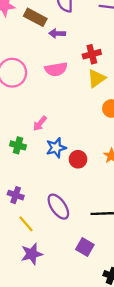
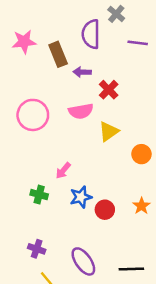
brown rectangle: (35, 17) -> (58, 54), turned 40
red cross: (92, 54) -> (109, 90), moved, turned -30
yellow triangle: (96, 78) -> (109, 131), moved

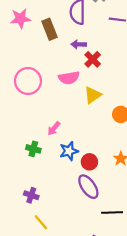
purple arrow: (82, 72) -> (79, 44), moved
purple ellipse: (83, 261) -> (88, 187), moved

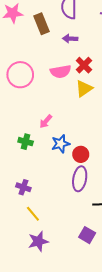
red cross: (93, 59) -> (84, 65), moved
purple ellipse: (88, 187) -> (80, 179), turned 45

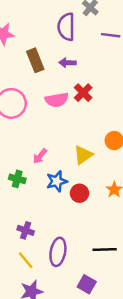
brown rectangle: (41, 24) -> (35, 60), moved
yellow triangle: (84, 89) -> (83, 155), moved
purple ellipse: (80, 179) -> (58, 252), moved
purple cross: (23, 187) -> (26, 230), moved

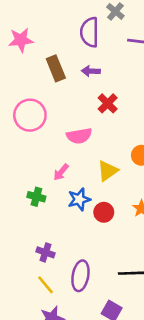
pink semicircle: (57, 100) -> (79, 136), moved

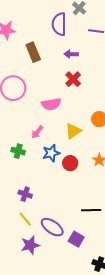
purple arrow: (91, 71) -> (71, 54), moved
purple ellipse: (80, 276) -> (52, 227), moved, turned -65

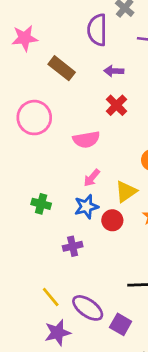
brown rectangle: (33, 52) -> (62, 68), turned -30
yellow triangle: (73, 131) -> (126, 192), moved
pink arrow: (37, 132) -> (92, 178), moved
purple cross: (25, 194) -> (73, 246), moved, turned -32

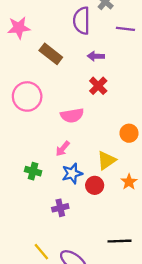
pink arrow: (92, 178) -> (63, 149), moved

